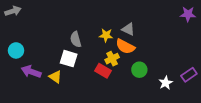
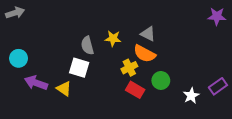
yellow star: (106, 35) -> (113, 38), moved
red rectangle: (103, 71) -> (135, 90), moved

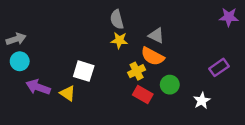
gray arrow: (15, 13) -> (16, 39), moved
gray semicircle: (87, 45) -> (117, 19), moved
purple rectangle: (218, 86) -> (219, 67), moved

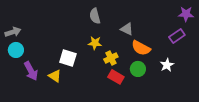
yellow star: (119, 40) -> (95, 43), moved
orange semicircle: (153, 56) -> (141, 48), moved
purple rectangle: (219, 67) -> (177, 36), moved
purple arrow: (38, 87) -> (31, 71), turned -138
white star: (202, 101) -> (167, 65), moved

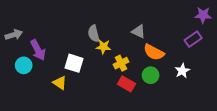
gray semicircle: (95, 16) -> (94, 34), moved
cyan circle: (16, 50) -> (24, 65), moved
purple arrow: (31, 71) -> (38, 50), moved

